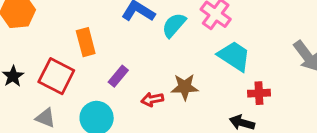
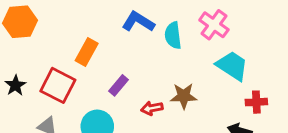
cyan semicircle: (174, 25) -> (173, 35), turned -48
orange rectangle: (86, 42) -> (87, 52), turned 44

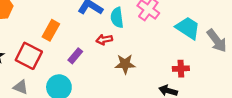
cyan trapezoid: (232, 66) -> (188, 28), moved
red arrow: (152, 108) -> (104, 40), moved

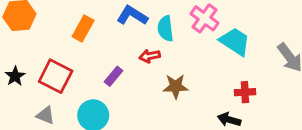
cyan trapezoid: (188, 28) -> (235, 42), moved
orange rectangle: (51, 30) -> (83, 29), moved

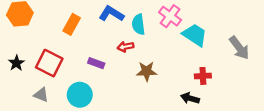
purple rectangle: (113, 76) -> (96, 63), turned 70

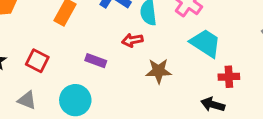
cyan trapezoid: (195, 35) -> (205, 43), moved
red square: (49, 63) -> (37, 61), size x0.7

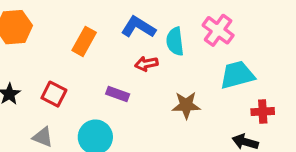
red arrow: (132, 40) -> (146, 64), moved
cyan trapezoid: (205, 43) -> (237, 75), turned -48

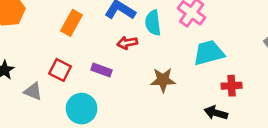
red square: (54, 94) -> (60, 70), moved
gray triangle: (43, 137) -> (33, 91), moved

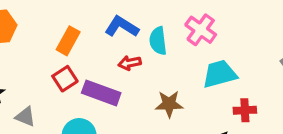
red square: (60, 70) -> (65, 79), moved, turned 30
purple rectangle: (102, 70) -> (101, 93), size x1.6

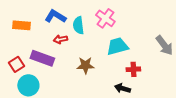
orange rectangle: (68, 41) -> (21, 25), turned 66
red square: (65, 79) -> (16, 64), moved

